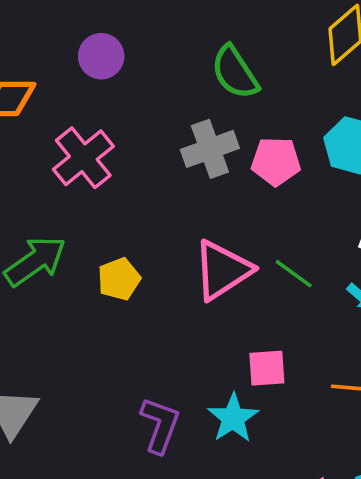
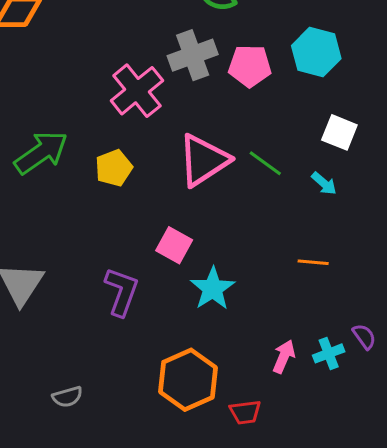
pink cross: (83, 158) -> (137, 91), moved
pink square: (267, 368) -> (174, 245), moved, turned 33
purple L-shape: (160, 425) -> (122, 292), moved

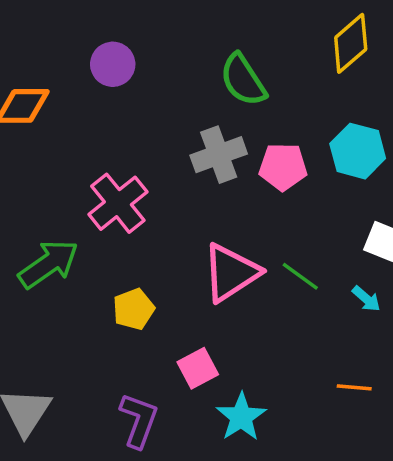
pink cross: (137, 91) -> (118, 203), moved
yellow pentagon: (114, 168) -> (134, 309), moved
pink square: (174, 245) -> (198, 368), turned 33

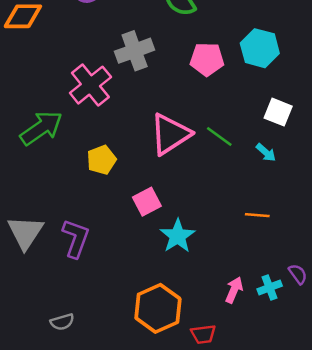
gray cross: (219, 155) -> (135, 51), moved
purple L-shape: (139, 420) -> (76, 238), moved

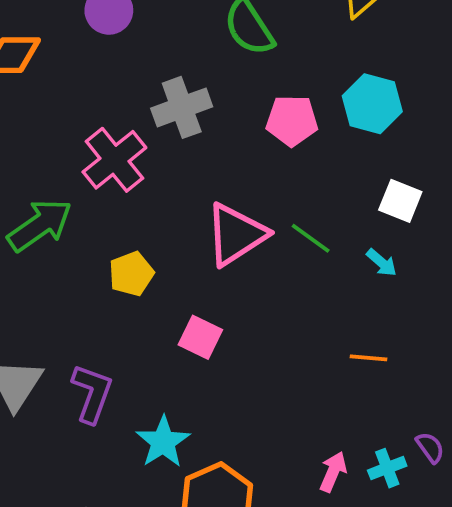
pink square: (147, 202) -> (200, 337), turned -36
cyan star: (178, 236) -> (163, 442), moved

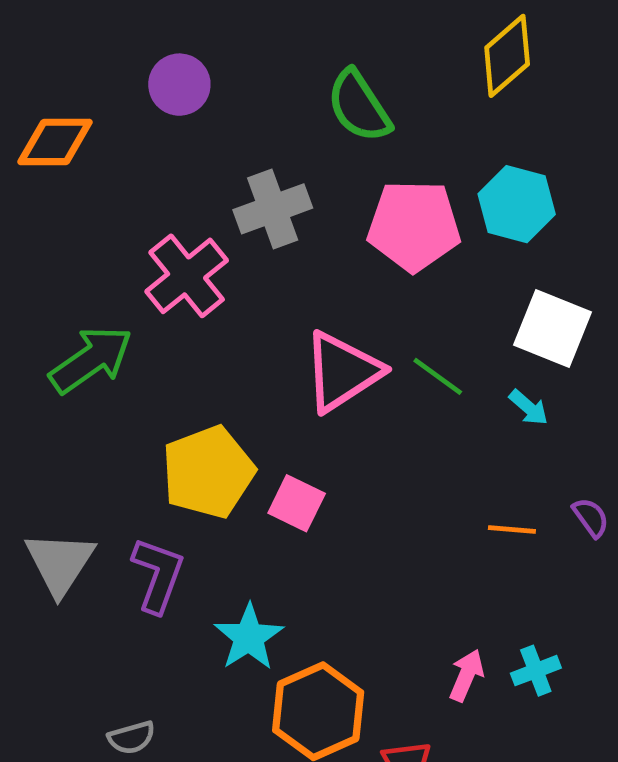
pink pentagon: (292, 121) -> (414, 226), size x1.4
white square: (400, 201) -> (553, 329), size x1.4
yellow pentagon: (131, 274) -> (208, 472), moved, size x1.6
purple semicircle: (430, 447) -> (591, 518), moved

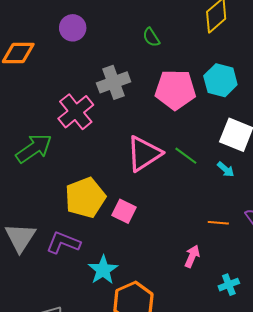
green semicircle: (359, 106) -> (151, 37), size x0.6
purple L-shape: (158, 575) -> (63, 243), turned -88
pink arrow: (466, 675) -> (192, 256), moved

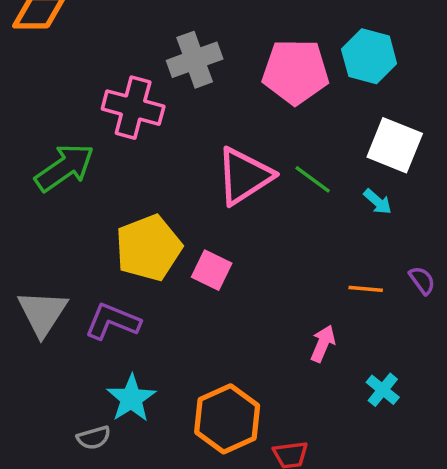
pink cross: (76, 112) -> (133, 108), turned -36
cyan star: (103, 270) -> (131, 398), moved
cyan cross: (229, 285) -> (383, 390), turned -30

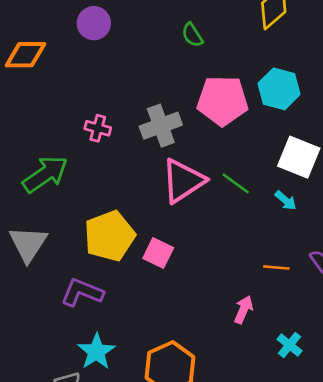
gray cross: (195, 60) -> (161, 126), moved
pink cross: (133, 108) -> (98, 128), size x0.6
gray triangle: (42, 313) -> (28, 244), moved

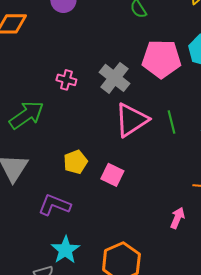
gray cross: (161, 126) -> (114, 78), turned -32
green line: (236, 183) -> (171, 122), turned 40
yellow pentagon: (110, 236) -> (75, 162), size x0.6

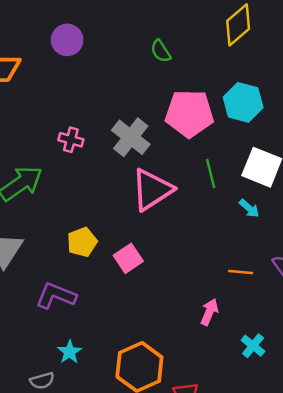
green line: (171, 122) -> (211, 173), moved
pink square: (112, 175) -> (128, 258), turned 30
cyan star: (65, 250) -> (70, 352), size x0.7

